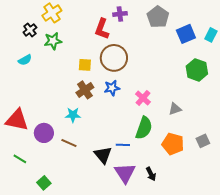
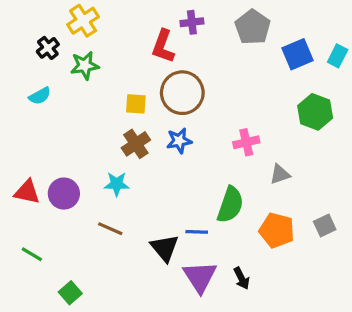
pink cross: (143, 98) -> (246, 142), moved, turned 35
red triangle: (17, 120) -> (27, 192), size x0.7
purple circle: (44, 133) -> (64, 194), moved

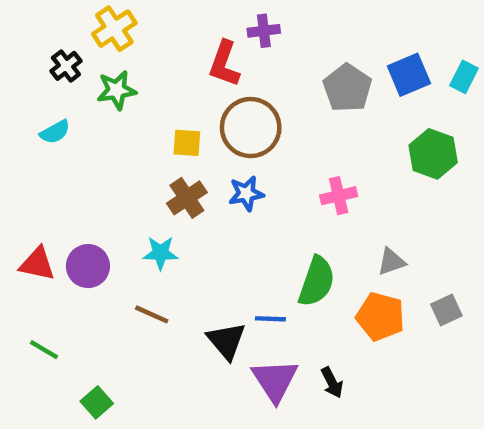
gray pentagon: (253, 27) -> (347, 88), moved
gray triangle: (280, 174) -> (391, 262), moved

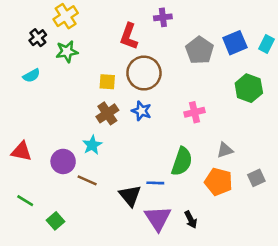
purple cross: (264, 31) -> (163, 17), moved
blue star: (246, 193) -> (141, 111), turned 30
cyan star: (160, 253) -> (92, 145), turned -30
purple circle: (88, 266) -> (63, 161), moved
green square: (97, 402) -> (56, 221), moved

